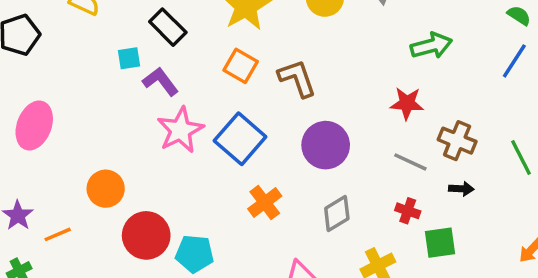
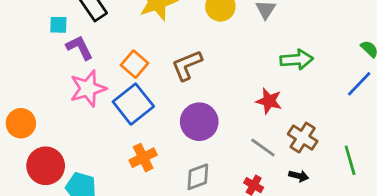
orange square: (241, 66) -> (135, 64), moved
brown L-shape: (297, 78) -> (187, 65), turned -104

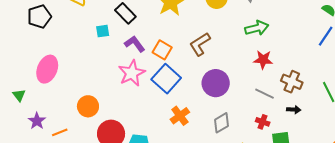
purple L-shape: (80, 48) -> (135, 44), moved
green arrow: (297, 60) -> (257, 28), moved

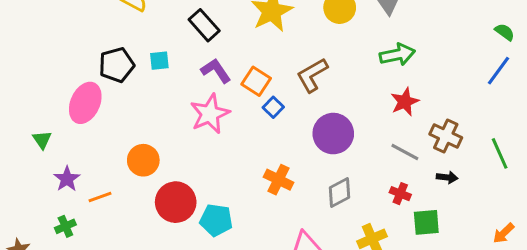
black pentagon: (39, 17) -> (117, 65), moved
cyan square: (103, 31) -> (159, 61), moved
red star: (263, 60) -> (405, 102), turned -30
blue square: (166, 79) -> (273, 107), moved, size x0.5
orange cross: (180, 116) -> (279, 180), turned -30

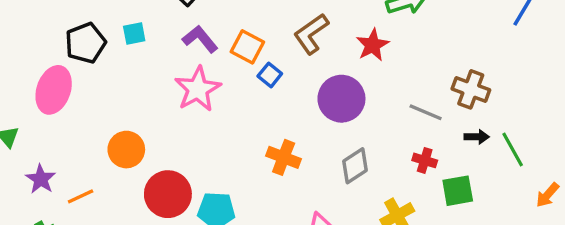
red star: (405, 102) -> (373, 45), moved
green line: (500, 153) -> (513, 149), moved

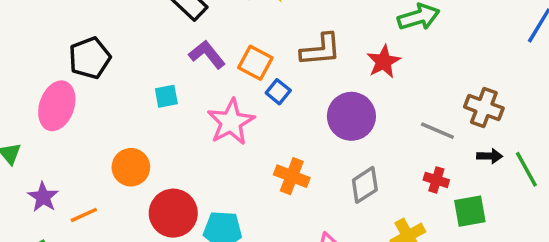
cyan square: (134, 33) -> (166, 96), moved
brown L-shape: (311, 34) -> (321, 50), turned -150
pink star: (198, 89) -> (231, 122), moved

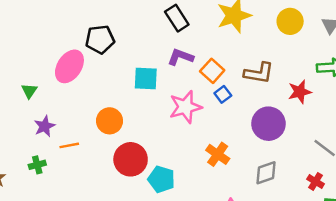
purple L-shape: (207, 54) -> (181, 57), turned -45
cyan square: (166, 96) -> (146, 78), size x1.5

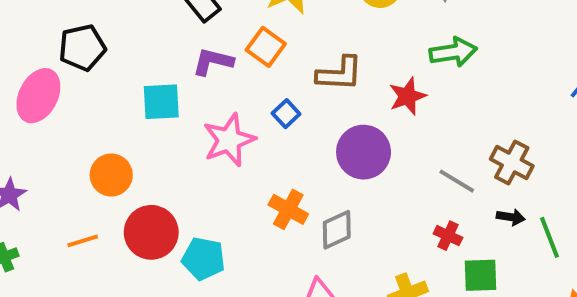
orange square: (212, 71) -> (266, 47), moved
orange line: (69, 145) -> (83, 241), moved
gray diamond: (266, 173) -> (337, 230), moved

